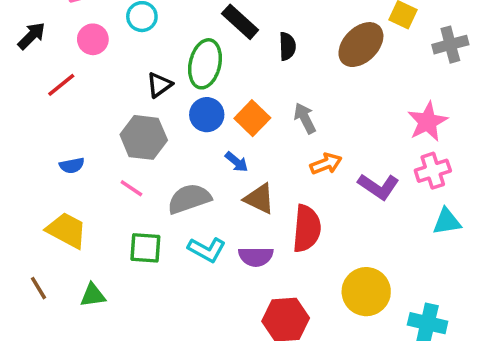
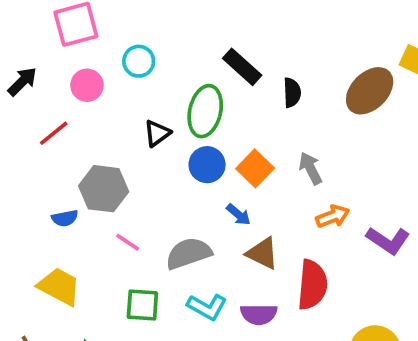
gray hexagon: (144, 137) -> (104, 189), moved

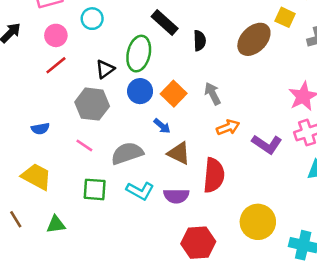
red line: (54, 133) -> (56, 65), moved
gray hexagon: (104, 189) -> (92, 104), moved

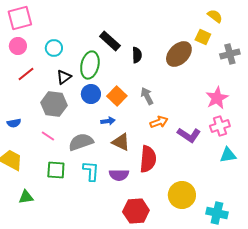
cyan circle: (92, 19) -> (54, 48), moved
pink circle: (56, 35) -> (18, 46), moved
blue arrow: (162, 126) -> (108, 121), turned -48
cyan L-shape: (140, 191) -> (91, 171), turned -115

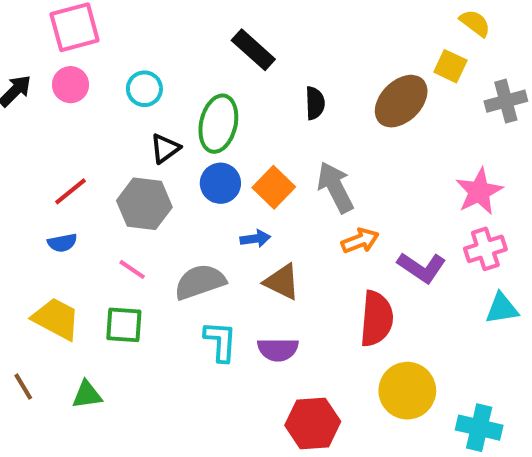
black rectangle: (110, 41) -> (253, 50), moved
red line: (26, 74) -> (71, 191), moved
gray arrow: (147, 96) -> (335, 187), size x1.4
red semicircle: (148, 159) -> (376, 319), moved
green square: (56, 170) -> (124, 325), moved

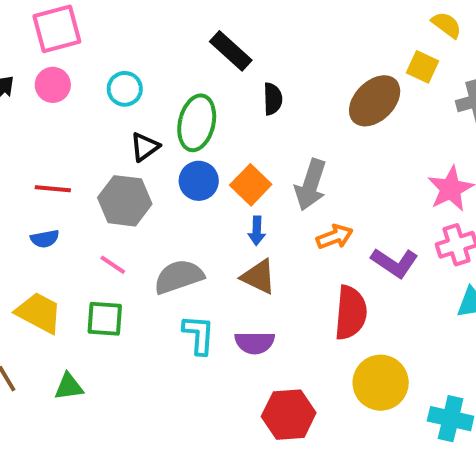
black semicircle: (315, 103) -> (273, 99), moved
gray arrow: (335, 187) -> (311, 185), turned -135
red line: (71, 191) -> (53, 189), turned 44
blue arrow: (255, 239) -> (257, 231), moved, turned 100

